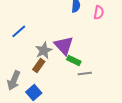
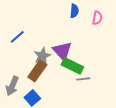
green rectangle: (74, 60) -> (72, 66), size x1.5
brown rectangle: (39, 65) -> (37, 71), size x1.5

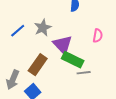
pink semicircle: (97, 18) -> (98, 36), moved
gray star: (42, 56) -> (43, 28), moved

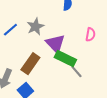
gray line: (84, 73) -> (76, 72), turned 56

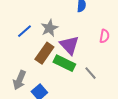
green rectangle: (65, 59) -> (64, 63), moved
brown rectangle: (30, 64) -> (44, 53), moved

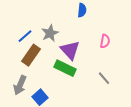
brown rectangle: (44, 53) -> (31, 55), moved
gray line: (90, 73) -> (104, 78), moved

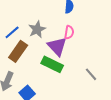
pink semicircle: (105, 41) -> (69, 32), moved

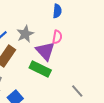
gray line: (91, 74) -> (77, 91), moved

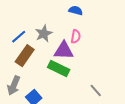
blue semicircle: (57, 11) -> (76, 11), turned -80
purple triangle: (45, 51) -> (64, 51), turned -45

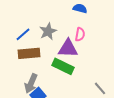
brown rectangle: (25, 56) -> (29, 53), turned 50
gray arrow: (14, 86) -> (31, 83), moved

